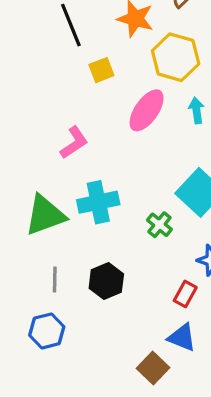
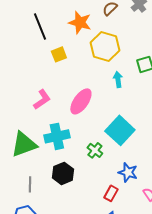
pink ellipse: (147, 110) -> (81, 101), moved
black hexagon: (106, 281) -> (63, 173), moved

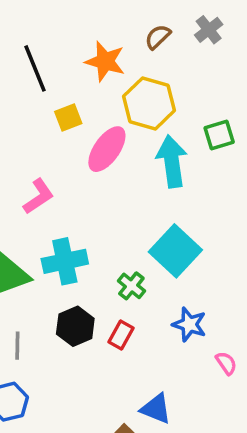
cyan arrow: (118, 79) -> (172, 161), size x1.8
pink ellipse: (81, 101) -> (107, 149), moved
red rectangle: (111, 193) -> (121, 335), moved

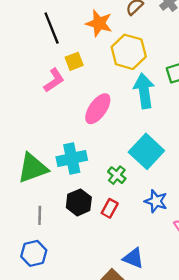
pink ellipse: (107, 149) -> (98, 109), moved
pink L-shape: (39, 196) -> (54, 80), moved

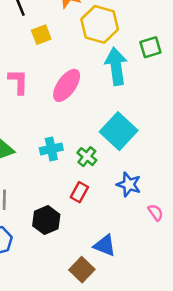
pink L-shape: (54, 80) -> (18, 82), moved, turned -55
cyan cross: (72, 159) -> (51, 149), moved, size x0.7
black hexagon: (79, 202) -> (46, 220), moved

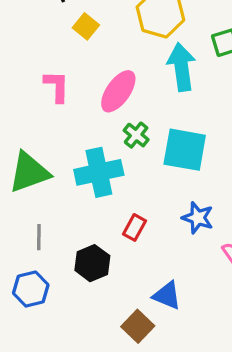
yellow square: (41, 35) -> (86, 26), turned -30
cyan square: (119, 131) -> (185, 150), turned -33
cyan cross: (51, 149) -> (99, 172), size x1.6
green cross: (87, 157) -> (136, 135), moved

